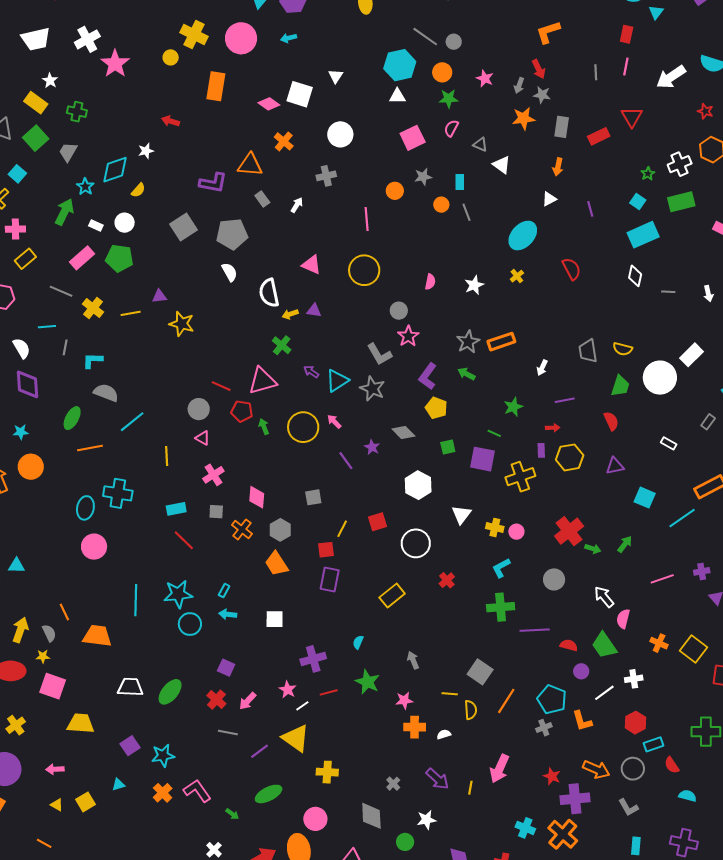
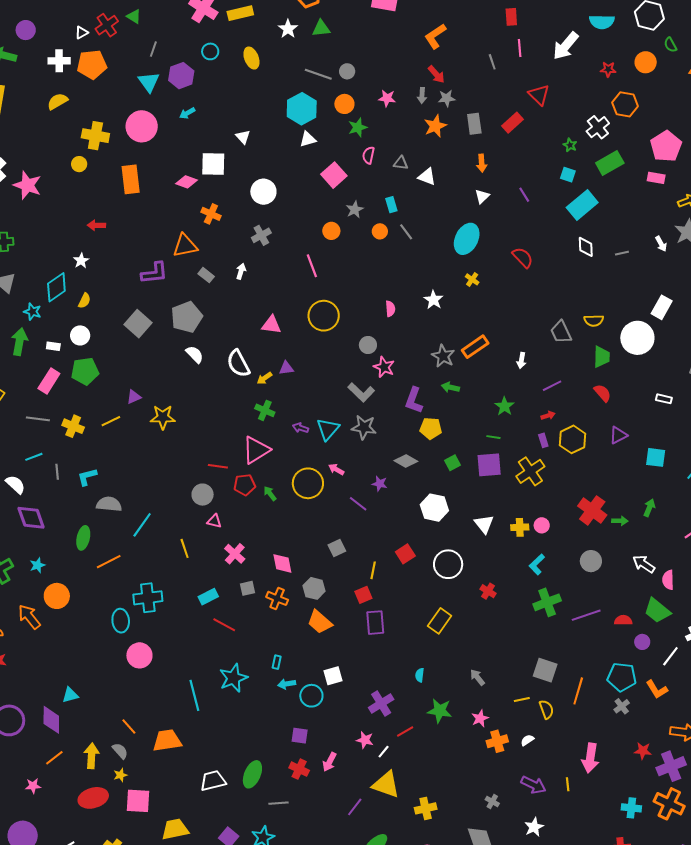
cyan circle: (190, 624) -> (311, 696), moved
gray line: (228, 733) -> (279, 803), moved

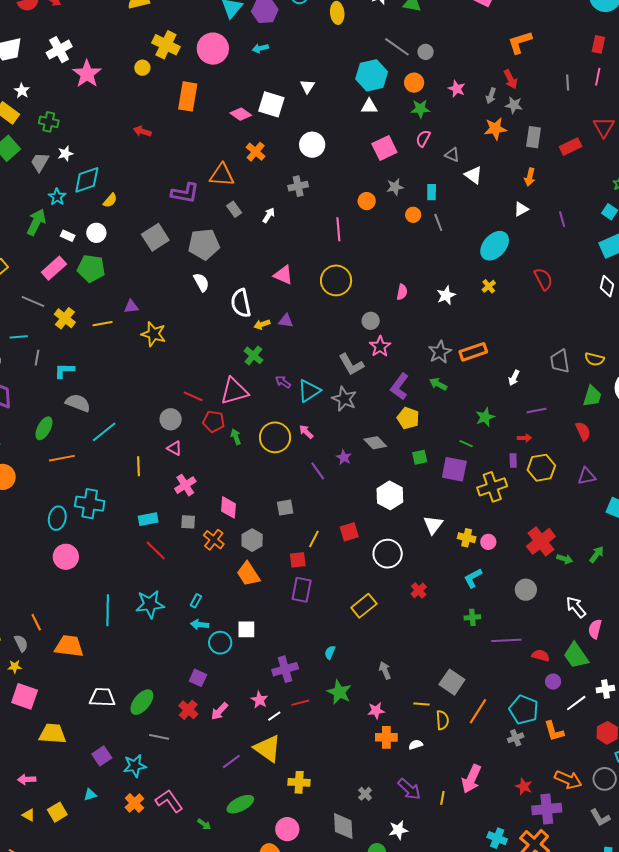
white star: (81, 261) -> (65, 154), moved
green cross: (547, 602) -> (472, 617), size x0.6

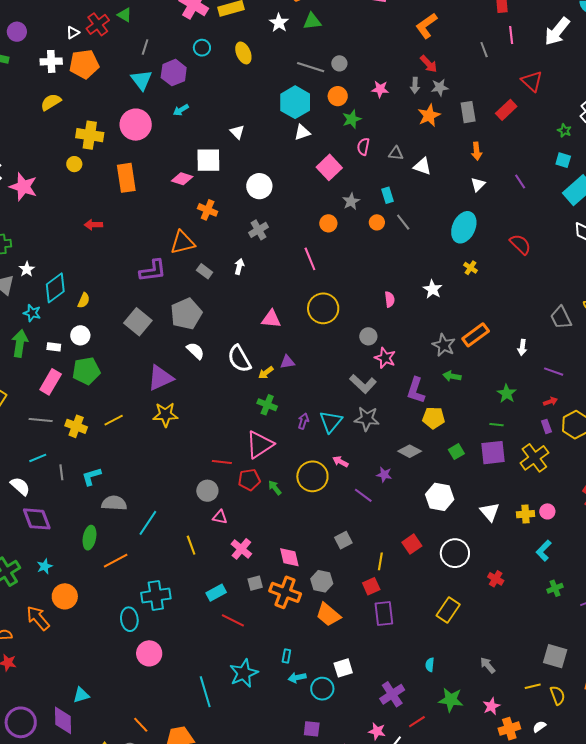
purple triangle: (131, 307) -> (160, 378), moved, size x1.8
purple arrow: (283, 382) -> (303, 421), turned 91
purple line: (537, 410) -> (554, 372), turned 48
orange cross: (214, 540) -> (285, 592), size x1.4

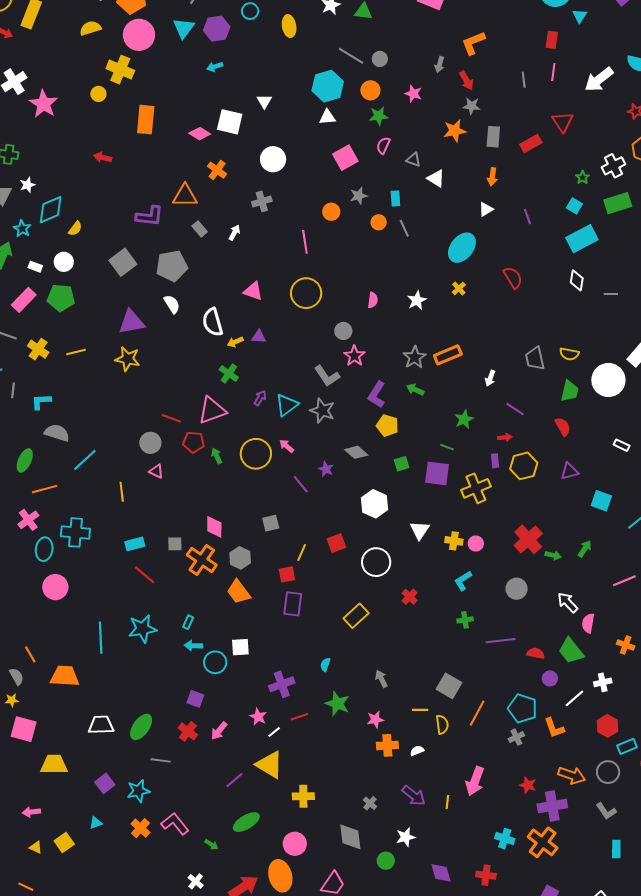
gray arrow: (415, 85) -> (440, 64), moved
pink circle: (136, 125) -> (139, 35), moved
pink cross: (241, 549) -> (28, 520), moved

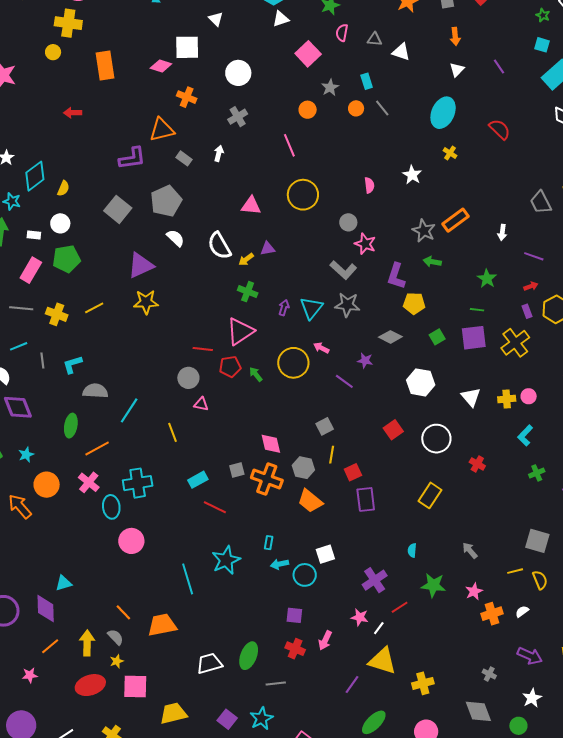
yellow line: (302, 552) -> (332, 455), moved

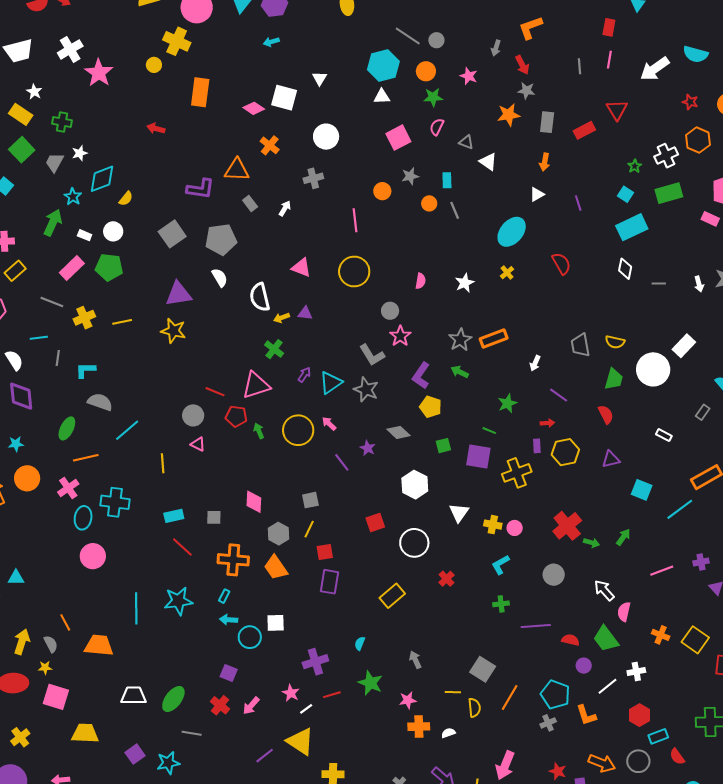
yellow cross: (57, 314) -> (84, 318), turned 30
orange cross: (267, 479) -> (233, 560), moved, turned -32

